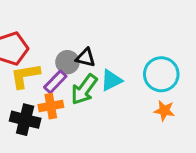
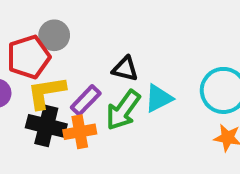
gray circle: (67, 62) -> (54, 35), moved
black cross: (25, 120) -> (46, 126), moved

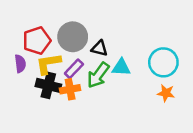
gray circle: (54, 35) -> (73, 37), moved, size x1.5
cyan triangle: (159, 98) -> (121, 67), turned 30

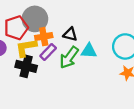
gray circle: (73, 37) -> (35, 19), moved
orange cross: (70, 89) -> (44, 37), moved

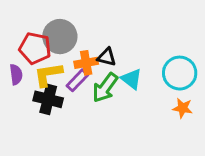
red pentagon: (16, 28) -> (35, 48), turned 30
orange cross: (44, 37) -> (86, 63), moved
cyan triangle: (89, 51) -> (131, 79), turned 35

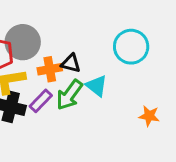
cyan circle: (180, 73) -> (131, 47), moved
purple rectangle: (77, 80) -> (41, 101), moved

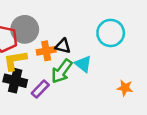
purple rectangle: (41, 101) -> (40, 89), moved

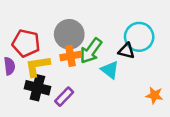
gray circle: (25, 29) -> (69, 34), moved
black triangle: (63, 46) -> (126, 51), moved
green arrow: (62, 71) -> (91, 51), moved

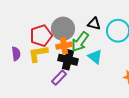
red pentagon: (26, 43) -> (41, 36), moved, turned -30
black triangle: (126, 51) -> (94, 24), moved
black cross: (37, 88) -> (68, 60), moved

